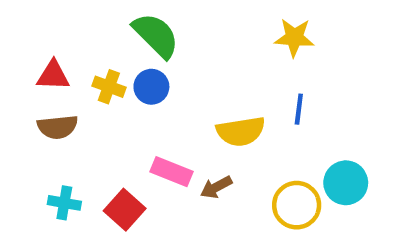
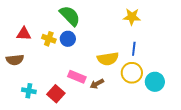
brown semicircle: (58, 127) -> (15, 60), moved
yellow circle: (297, 205) -> (132, 73), moved

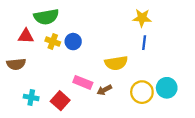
green semicircle: (70, 16) -> (46, 17), moved, turned 125
blue line: (134, 49) -> (144, 43), moved
yellow circle: (132, 73) -> (142, 92), moved

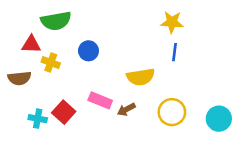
yellow cross: (53, 42) -> (51, 63), moved
cyan circle: (167, 88) -> (219, 119), moved
red square: (60, 101) -> (64, 112), moved

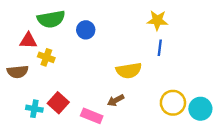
blue circle: (88, 51) -> (86, 30), moved
pink rectangle: (100, 100) -> (92, 116), moved
yellow circle: (172, 112) -> (173, 103), moved

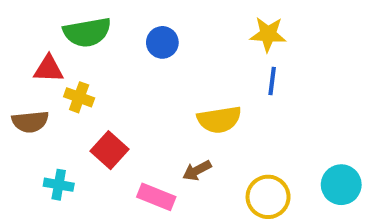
blue circle: (86, 30) -> (162, 42), moved
red square: (58, 103) -> (110, 150), moved
yellow circle: (173, 103) -> (268, 197), moved

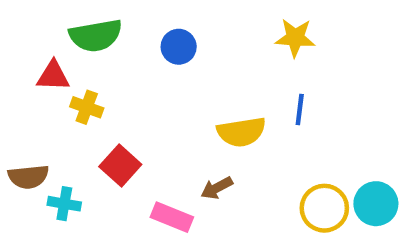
blue line: (272, 81) -> (300, 110), moved
brown semicircle: (30, 122) -> (28, 177), moved
yellow circle: (268, 197) -> (324, 208), moved

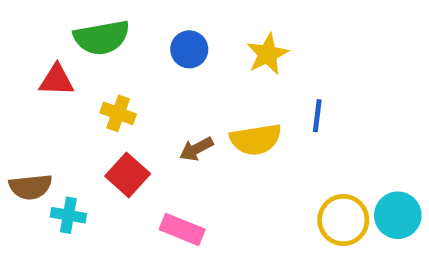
yellow star: (295, 38) -> (267, 54), moved, turned -30
yellow cross: (87, 107) -> (118, 113), moved
brown arrow: (217, 188) -> (196, 149), moved

